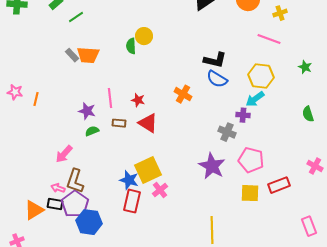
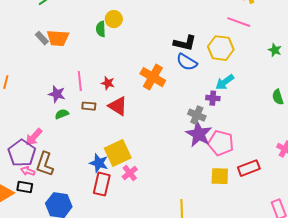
yellow hexagon: (261, 76) -> (221, 48), moved
orange cross: (183, 94) -> (153, 77), size x1.4
purple star: (212, 166) -> (199, 134), moved
purple pentagon: (75, 204) -> (22, 153), moved

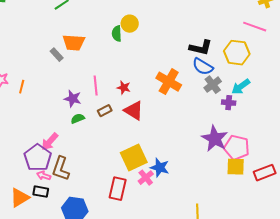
gray rectangle: (42, 38) -> (57, 55), moved
brown rectangle: (89, 106) -> (105, 111), turned -32
gray cross: (197, 115) -> (213, 85), moved, turned 30
blue star: (99, 163) -> (160, 168), moved
yellow square: (220, 176) -> (236, 167), moved

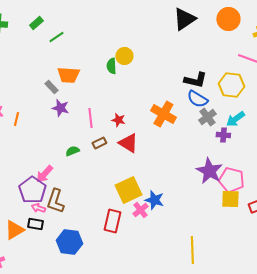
purple star: (73, 99) -> (60, 108), moved

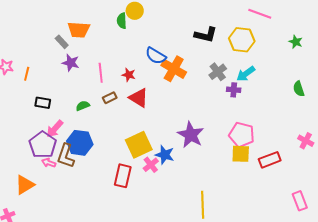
blue semicircle: (197, 99) -> (156, 56), moved
purple star: (209, 171) -> (191, 135), moved
black rectangle: (35, 224) -> (43, 103), moved
blue hexagon: (69, 242) -> (80, 143), moved

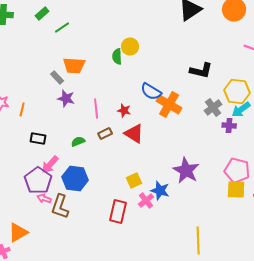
yellow hexagon: (242, 40) -> (237, 92), moved
yellow square: (139, 145) -> (134, 180), size x0.6
brown L-shape: (66, 156) -> (60, 206), moved
orange triangle: (25, 185) -> (18, 232), moved

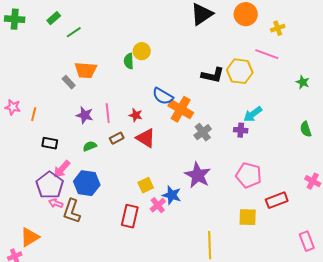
yellow hexagon: (237, 92) -> (240, 71), moved
purple star: (66, 98) -> (85, 115), moved
gray cross: (213, 108) -> (203, 132), moved
yellow square: (236, 190) -> (248, 217), moved

